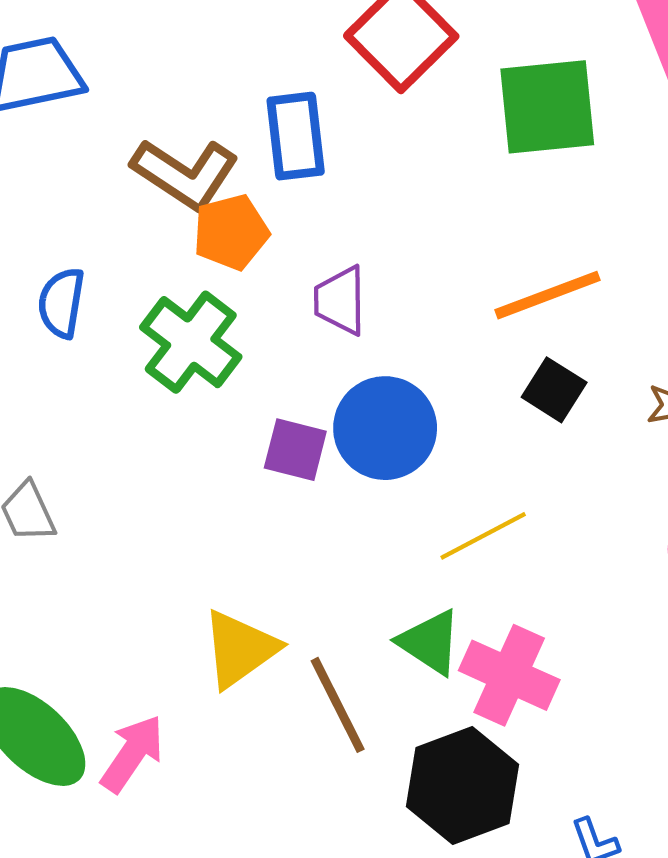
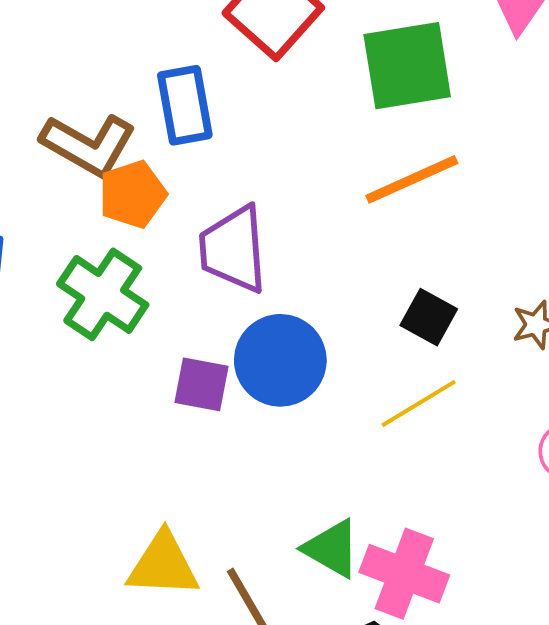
orange line: (547, 295) -> (412, 179), moved
purple trapezoid: (340, 300) -> (233, 249), size x1.4
yellow line: (483, 536) -> (419, 403), moved
yellow triangle: (240, 649) -> (163, 565), turned 42

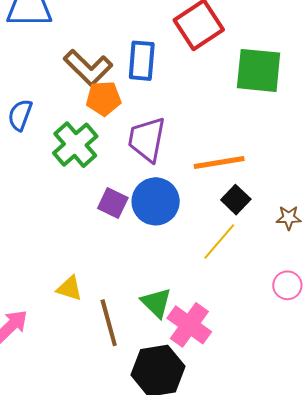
orange line: (412, 179) -> (219, 163), moved
yellow line: (419, 403) -> (219, 242), turned -33
yellow triangle: (163, 565) -> (69, 288), size x0.7

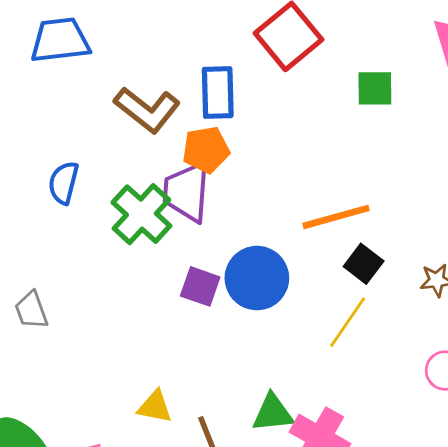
green square: (259, 70) -> (375, 88), size x0.6
orange pentagon: (104, 98) -> (206, 150), moved
purple trapezoid: (147, 139) -> (187, 192), moved
green triangle: (156, 303) -> (273, 413), turned -44

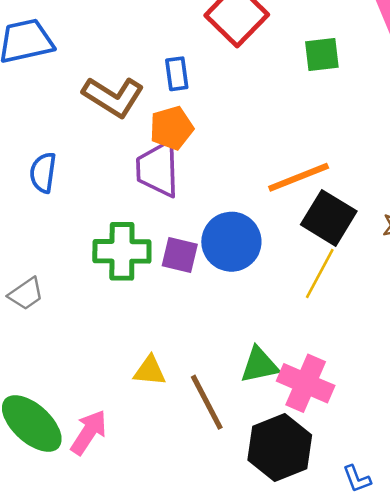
blue rectangle: (218, 92) -> (177, 74), size x0.7
green cross: (141, 214) -> (122, 251), moved, turned -36
black square: (364, 264) -> (329, 218), size x1.5
gray trapezoid: (31, 310) -> (26, 294), turned -99

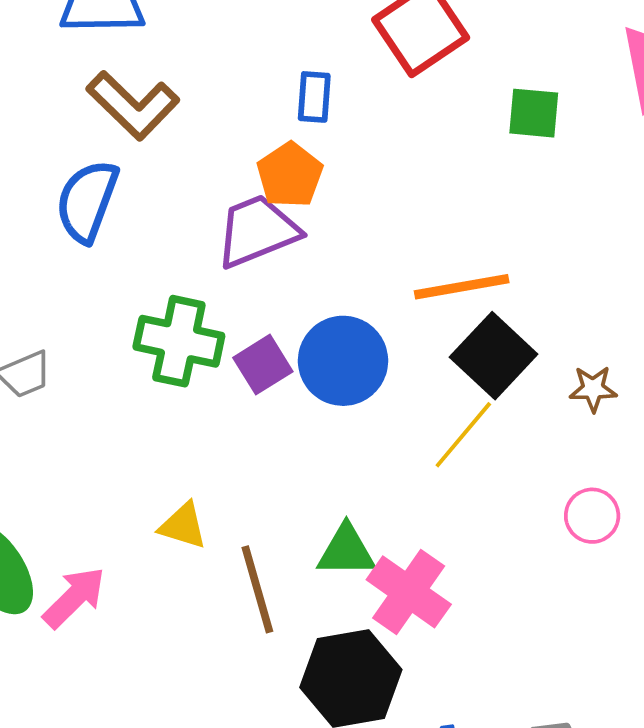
brown L-shape: (113, 97) -> (133, 105), moved
orange pentagon: (172, 128) -> (290, 175), turned -30
purple trapezoid: (158, 169) -> (257, 231), turned 58
blue semicircle: (43, 173) -> (87, 201), size x1.4
purple square: (180, 255) -> (263, 365), turned 33

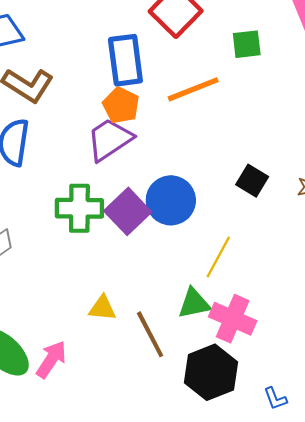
blue rectangle: (314, 97) -> (125, 60), size x1.8
orange line: (462, 287) -> (193, 89), moved
black square: (494, 356) -> (252, 181), size x0.7
purple square: (263, 365) -> (128, 211), size x1.4
yellow line: (463, 435) -> (218, 257), moved

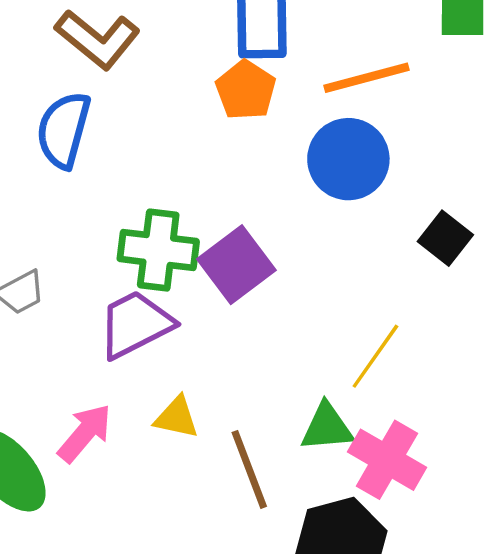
purple trapezoid: (110, 139) -> (135, 324), moved
blue circle: (171, 200) -> (348, 159), moved
pink arrow: (51, 359) -> (85, 433), moved

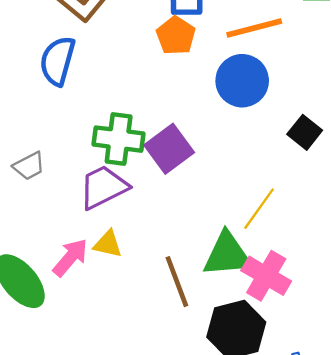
yellow triangle: (177, 417) -> (108, 244), moved
green triangle: (327, 427) -> (227, 255), size x1.4

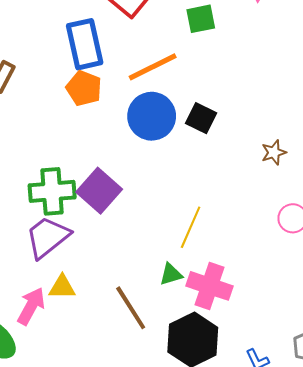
black square: (305, 132) -> (201, 118), moved
green triangle: (227, 255) -> (171, 274), size x0.5

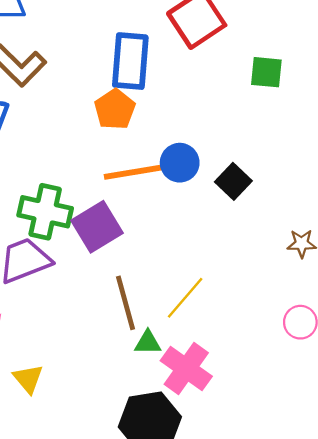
orange line: (153, 67) -> (134, 172), moved
blue circle: (152, 116) -> (180, 163), size x0.7
yellow triangle: (62, 287) -> (28, 379), moved, turned 32
brown line: (131, 308) -> (126, 303), moved

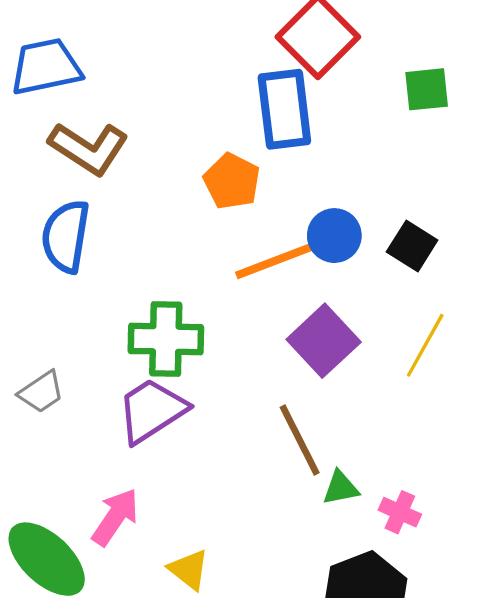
blue rectangle: (130, 61) -> (284, 109), moved
purple square: (97, 227) -> (324, 341), moved
yellow line: (185, 298) -> (425, 345), moved
pink cross: (186, 368) -> (400, 512), size x0.6

